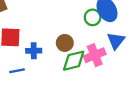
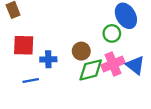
green circle: (93, 17) -> (112, 33), moved
blue triangle: (116, 41) -> (135, 65), moved, turned -30

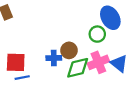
red square: (24, 45) -> (16, 62), moved
blue cross: (48, 59) -> (54, 58), moved

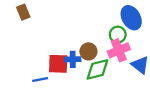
red square: (16, 62) -> (58, 64), moved
pink cross: (98, 62) -> (119, 50), moved

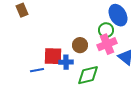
blue cross: (73, 59) -> (66, 62), moved
green diamond: (97, 69) -> (88, 75), moved

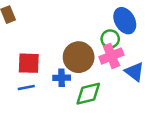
brown circle: (80, 45) -> (79, 57), size x1.6
red square: (53, 56) -> (29, 63), moved

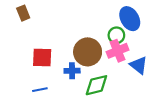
blue line: (26, 88) -> (40, 90), moved

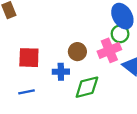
green circle: (116, 35) -> (120, 34), moved
brown circle: (88, 52) -> (77, 52), size x0.6

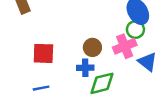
blue cross: (61, 72) -> (85, 68), moved

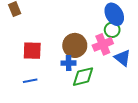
brown circle: (92, 47) -> (75, 45), size x1.5

